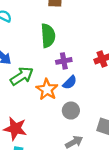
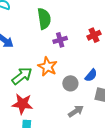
green arrow: (22, 76) -> (22, 76), moved
blue semicircle: (70, 82) -> (91, 75), moved

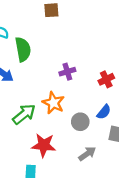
green semicircle: (44, 19) -> (23, 49), moved
red cross: (94, 35) -> (106, 79), moved
red star: (22, 104) -> (44, 145), moved

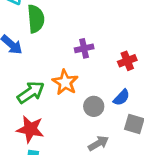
red star: (44, 145) -> (30, 129), moved

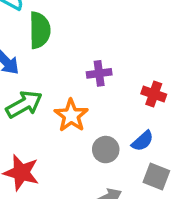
red cross: (127, 61) -> (154, 94), turned 36
green arrow: (31, 92) -> (24, 104), moved

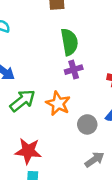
green semicircle: (40, 30) -> (69, 42), moved

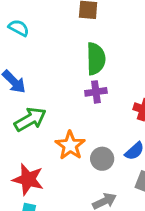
orange star: (58, 103) -> (70, 145), moved

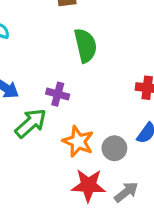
purple cross: (96, 92) -> (58, 94), moved, turned 35
red star: (28, 179) -> (88, 185), moved

